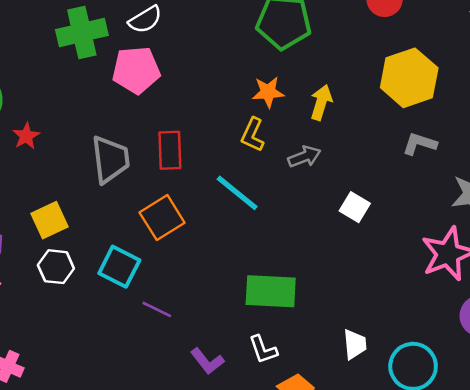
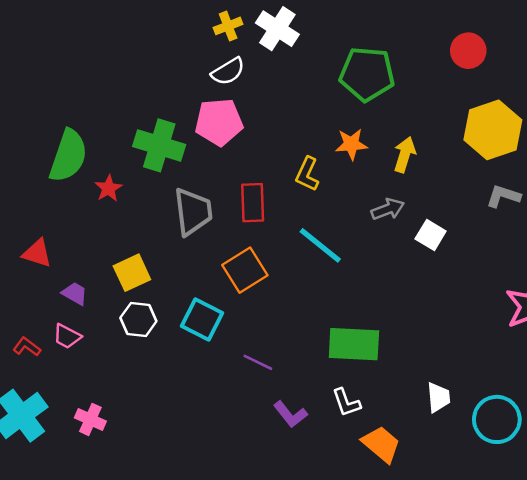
green cross: (82, 32) -> (159, 145), moved, turned 30
yellow L-shape: (253, 135) -> (307, 174), moved
white square: (355, 207) -> (431, 235), moved
purple line: (157, 309) -> (258, 362), moved

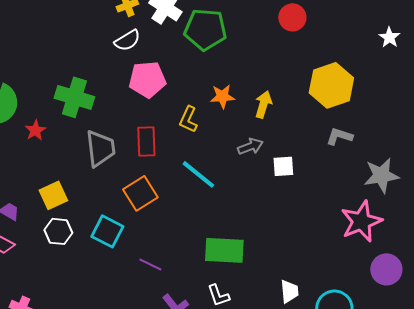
red circle: (468, 51) -> (292, 17), moved
green pentagon: (367, 74) -> (205, 29), moved
pink pentagon: (219, 122) -> (147, 79), moved
white square: (431, 235) -> (283, 166), turned -35

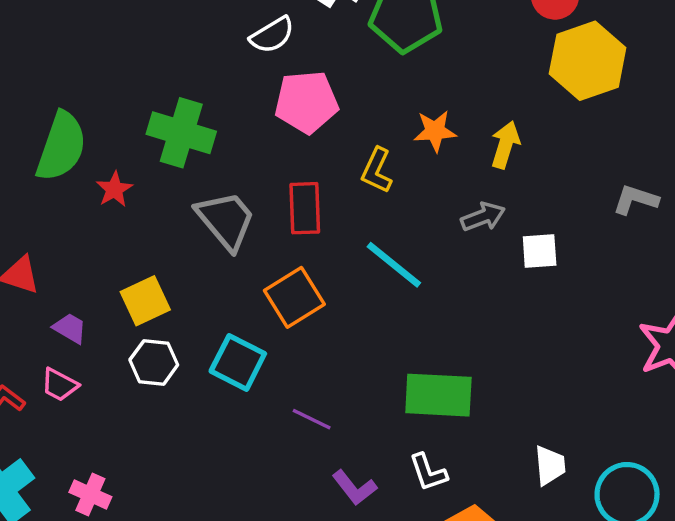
yellow hexagon: (331, 85) -> (588, 61), moved
gray trapezoid: (100, 148) -> (226, 220), turned -33

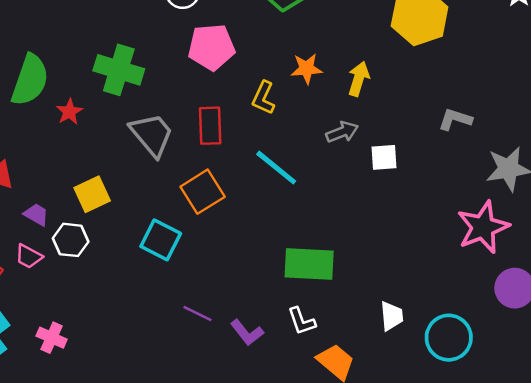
white hexagon: (154, 362) -> (71, 240), moved
purple line: (312, 419) -> (197, 313), moved

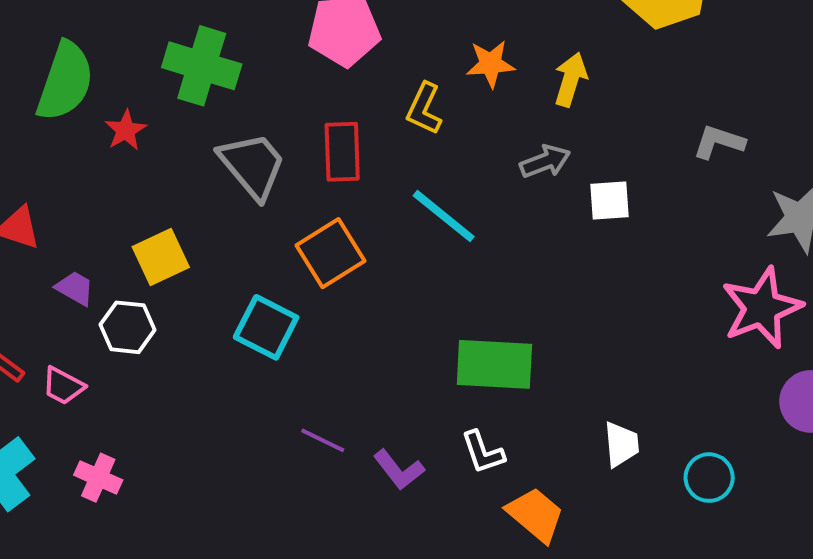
pink trapezoid: (29, 256) -> (63, 386), moved
cyan circle: (449, 338) -> (709, 478), size x0.7

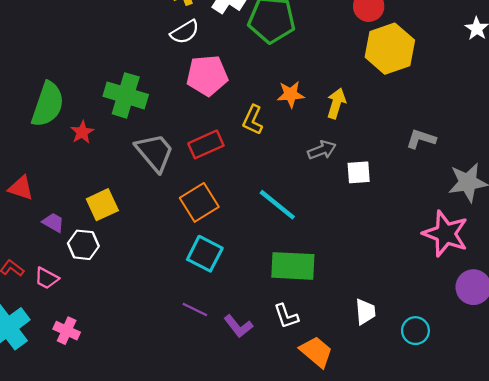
red rectangle: (342, 152) -> (206, 144), turned 68
cyan line: (444, 216) -> (277, 205), moved
pink star: (762, 308) -> (446, 234), turned -30
cyan square: (266, 327) -> (205, 254), moved

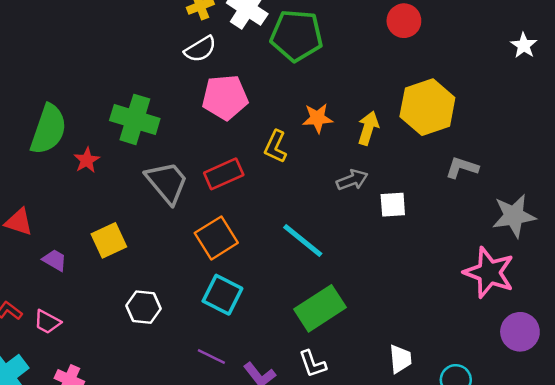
yellow hexagon: (390, 49) -> (427, 107), moved
white hexagon: (83, 245) -> (143, 307), moved
green rectangle: (293, 266) -> (320, 308), turned -36

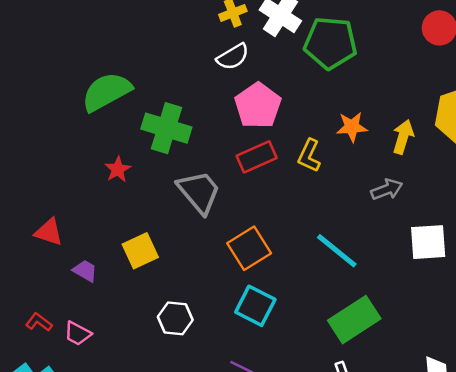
pink pentagon: (225, 97) -> (258, 106), turned -30
green semicircle: (48, 129) -> (106, 92), moved, turned -138
red rectangle: (224, 174) -> (257, 157), moved
white square: (393, 205) -> (428, 242), moved, size x1.4

